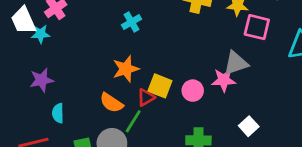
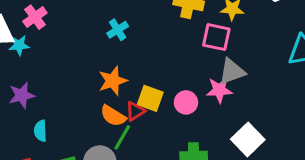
pink square: (257, 27) -> (216, 37), moved
orange semicircle: (111, 103) -> (113, 116), moved
white square: (249, 126) -> (248, 139), size x1.5

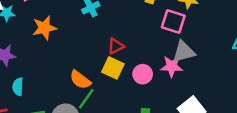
orange star: (113, 81) -> (44, 28), moved
red triangle: (135, 111) -> (116, 46), moved

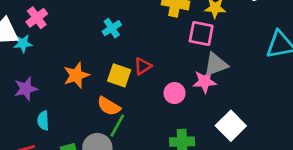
orange star: (44, 28) -> (76, 75), moved
yellow square: (113, 68) -> (119, 75), moved

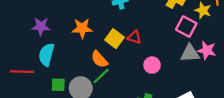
red triangle: (143, 66) -> (134, 37), turned 32
pink star: (204, 81) -> (207, 50), moved
cyan semicircle: (43, 121) -> (46, 55), size x1.5

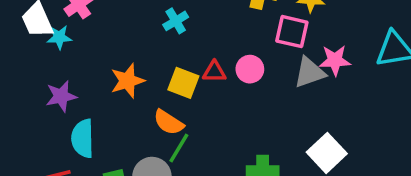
pink circle: (152, 65) -> (250, 69), moved

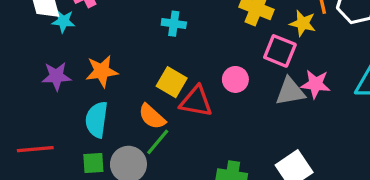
cyan cross: (176, 21) -> (174, 24), turned 30
red triangle: (214, 72) -> (196, 101), moved, size x1.5
orange star: (127, 81) -> (102, 71), moved
cyan semicircle: (83, 138) -> (97, 120), moved

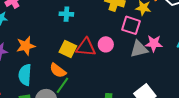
red triangle: (196, 101) -> (86, 47), moved

